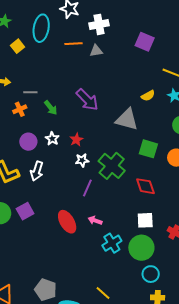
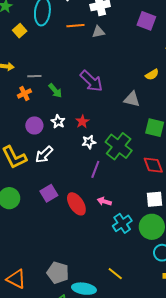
gray triangle: (127, 119) -> (132, 99), size x0.7
white arrow: (37, 171) -> (44, 155), turned 30
purple square: (25, 211) -> (49, 193), moved

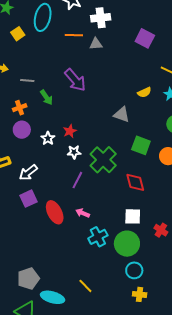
purple arrow: (91, 81) -> (75, 80), moved
orange cross: (24, 93) -> (20, 108), moved
white star: (58, 122) -> (48, 138), moved
white arrow: (44, 155) -> (28, 173), moved
gray pentagon: (58, 273) -> (28, 279), turned 30

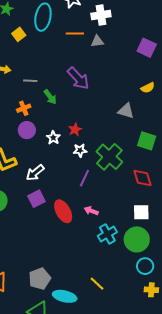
purple square: (145, 38) -> (147, 48), moved

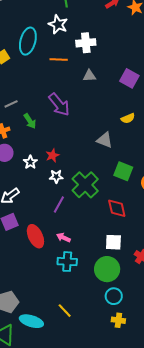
gray triangle: (97, 41) -> (89, 76), moved
gray line: (30, 81) -> (11, 104), turned -32
cyan cross: (107, 234) -> (67, 262), moved, turned 30

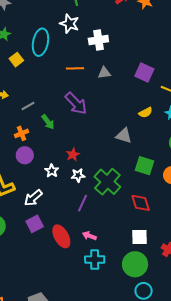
orange line: (59, 59) -> (75, 68), moved
white star: (30, 162) -> (52, 171), moved

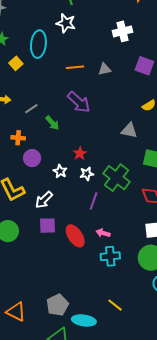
white cross: (98, 40) -> (123, 31), moved
orange cross: (22, 133) -> (18, 138), moved, turned 32
purple square: (35, 224) -> (47, 226), turned 30

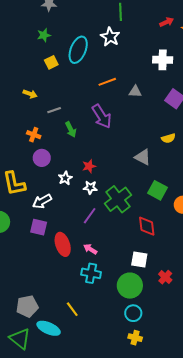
orange line: (75, 67) -> (107, 82), turned -30
yellow line: (115, 305) -> (72, 309), moved

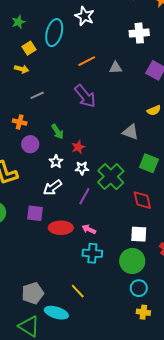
yellow arrow: (30, 94) -> (22, 69), moved
green arrow: (71, 129) -> (57, 132), moved
white arrow: (42, 201) -> (52, 188), moved
red ellipse: (63, 244) -> (61, 228), turned -65

